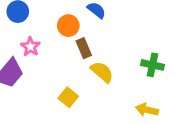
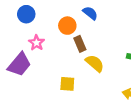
yellow square: (68, 97) -> (67, 84), turned -35

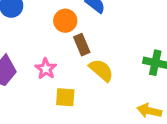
pink star: (36, 43) -> (46, 69), moved

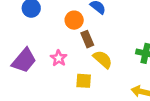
yellow square: (65, 97) -> (84, 81), moved

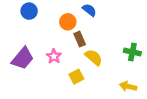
yellow square: (84, 81) -> (76, 77), turned -32

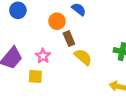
yellow square: (76, 77) -> (35, 77), moved, turned 32

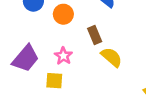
orange circle: (57, 21) -> (63, 14), moved

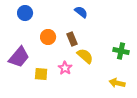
orange circle: (63, 14) -> (48, 37), moved
pink star: (63, 56) -> (65, 68), moved

